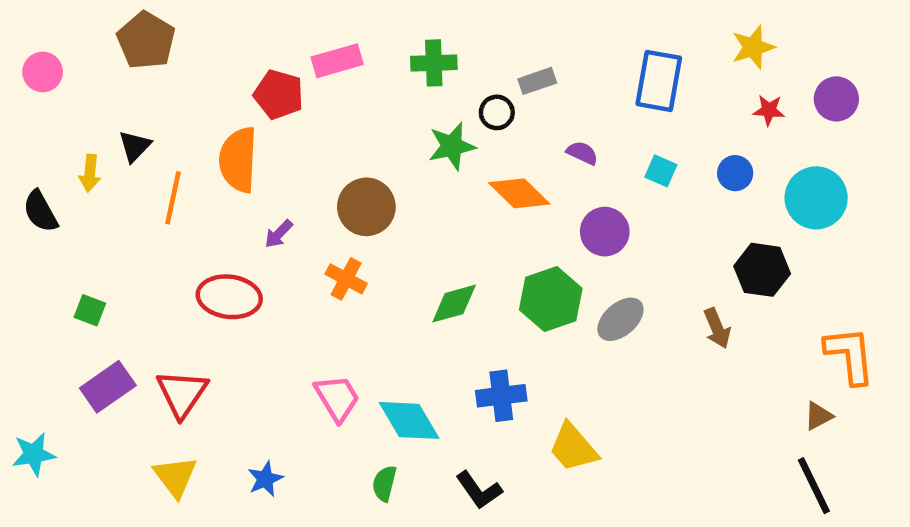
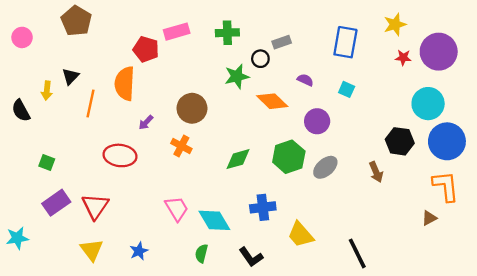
purple circle: (836, 99) -> (439, 52), size x1.6
blue circle: (735, 173) -> (447, 141), moved, size x2.0
black line: (814, 486) -> (357, 253), moved

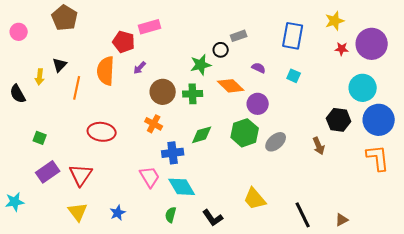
green cross: (227, 33) -> (193, 94), moved
purple circle: (317, 121) -> (258, 104), moved
purple arrow: (146, 122) -> (140, 68), moved
blue cross: (263, 207) -> (173, 153), moved
brown triangle: (429, 218) -> (342, 220), moved

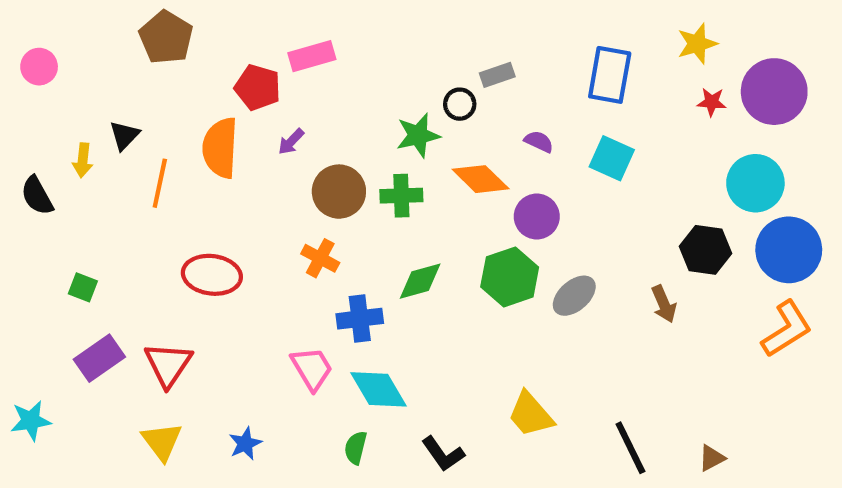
brown pentagon: (65, 18) -> (166, 37), moved
cyan square: (294, 76) -> (612, 158), size x1.5
orange L-shape: (378, 158) -> (787, 329), turned 64

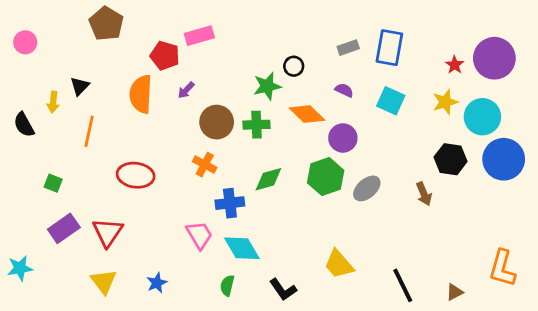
yellow star: (697, 44) -> (445, 102), moved
gray rectangle: (497, 75) -> (348, 48), moved
red star: (712, 102) -> (455, 65), turned 30
orange line: (160, 183) -> (89, 131), moved
orange L-shape: (787, 329) -> (502, 268), moved, turned 138

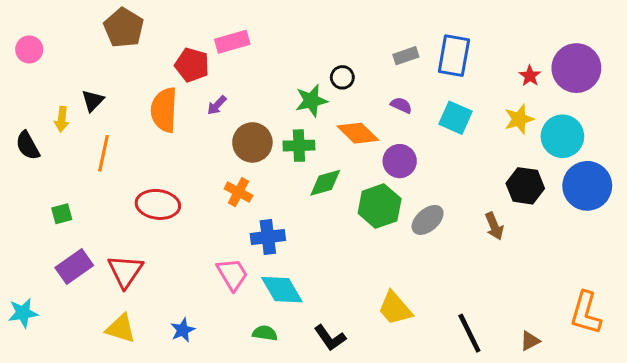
green diamond: (268, 179) -> (325, 183), moved
green square: (53, 183) -> (62, 214), turned -36
yellow triangle: (104, 282) -> (121, 328), turned -36
green semicircle: (227, 285) -> (265, 333), turned 84

